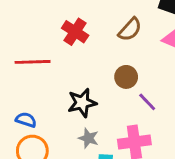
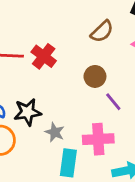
red cross: (75, 32) -> (44, 56), moved
black star: (82, 103) -> (27, 112), moved

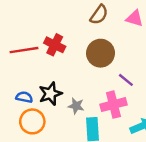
brown circle: (95, 76) -> (101, 53), size x1.5
purple line: (113, 102) -> (126, 80), moved

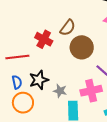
brown semicircle: (99, 15) -> (68, 28), moved
red line: (24, 50) -> (17, 57), moved
blue semicircle: (24, 97) -> (17, 82), turned 64

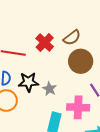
gray star: (60, 91) -> (49, 89), moved

